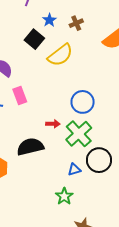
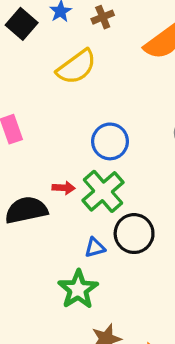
black square: (34, 39) -> (22, 24), moved
red arrow: (53, 124) -> (64, 188), moved
green star: (64, 196) -> (78, 289), size x1.4

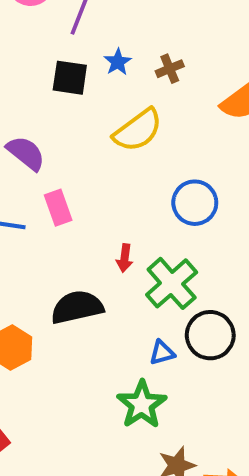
black square: (22, 24) -> (70, 78), turned -32
blue circle: (110, 141) -> (195, 203), moved
red arrow: (64, 188) -> (125, 258), moved, turned 95

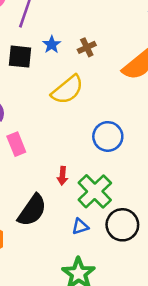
black semicircle: (77, 307) -> (32, 210), turned 140
blue triangle: (162, 353) -> (80, 226), moved

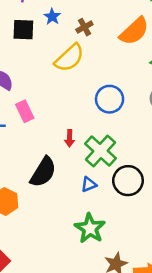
brown cross: (87, 47) -> (84, 27), moved

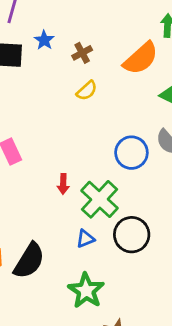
yellow semicircle: (69, 58) -> (87, 91), moved, size x0.6
blue circle: (110, 99) -> (131, 153), moved
black semicircle: (43, 172) -> (29, 261), moved

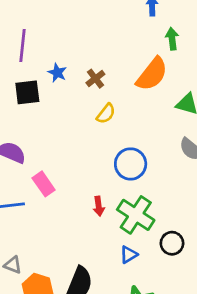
blue circle: (131, 153) -> (131, 164), moved
black circle: (132, 235) -> (172, 243), size x0.7

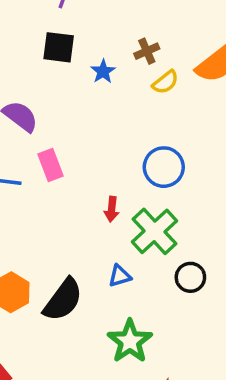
blue star: (57, 73) -> (103, 71), moved
yellow semicircle: (106, 114) -> (165, 82), moved
blue triangle: (129, 255) -> (120, 276), moved

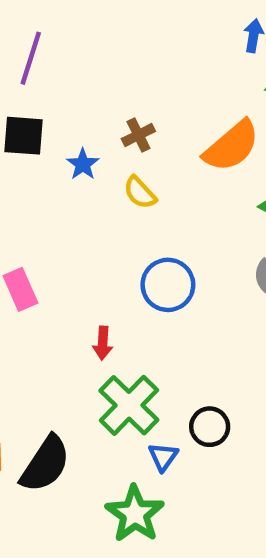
yellow semicircle: (165, 82) -> (140, 193), moved, turned 88
green cross: (154, 231) -> (129, 405), moved
blue triangle: (120, 276) -> (163, 457), moved, turned -35

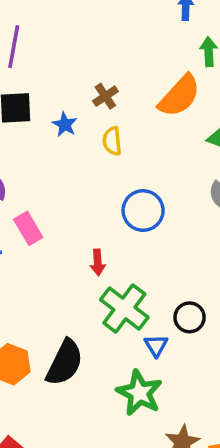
yellow semicircle: (140, 193) -> (112, 141), turned 44

